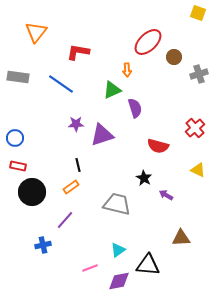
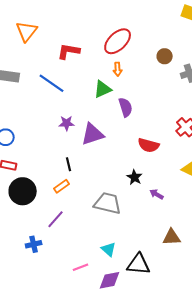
red ellipse: (148, 42) -> (118, 41), moved
cyan triangle: (118, 250) -> (109, 249), turned -42

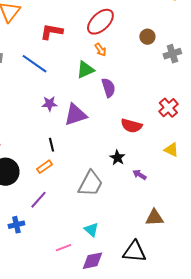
orange arrow: (118, 69) -> (100, 50), turned -32
gray trapezoid: (108, 203) -> (90, 184), turned 104
black triangle: (139, 264) -> (134, 252), moved

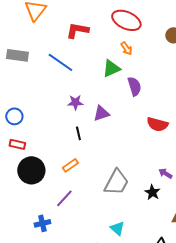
red ellipse: (100, 22) -> (126, 20), turned 68
purple triangle: (75, 115) -> (101, 113), size x0.7
black line: (51, 145) -> (78, 133), moved
black star: (117, 158) -> (152, 192), moved

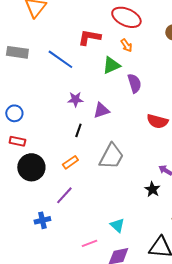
red L-shape: (77, 30) -> (89, 37), moved
black line: (78, 133) -> (78, 130), turned 32
gray trapezoid: (116, 182) -> (111, 156), moved

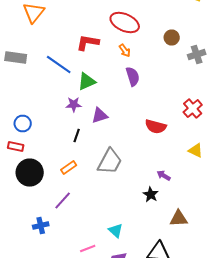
green triangle: (111, 65) -> (87, 82), moved
purple semicircle: (134, 83) -> (133, 76), moved
blue circle: (14, 113) -> (23, 124), moved

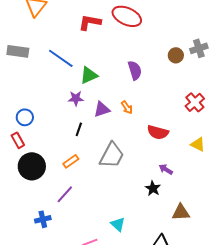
brown circle: (172, 38) -> (176, 55), moved
red L-shape: (88, 42) -> (90, 22), moved
orange arrow: (125, 50) -> (127, 107), moved
red semicircle: (156, 126) -> (158, 132), moved
red rectangle: (16, 146) -> (18, 140), turned 49

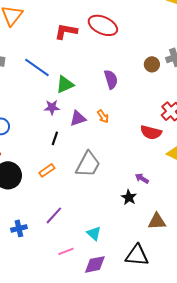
red semicircle: (158, 132) -> (151, 132), moved
purple line: (65, 194) -> (54, 215), moved

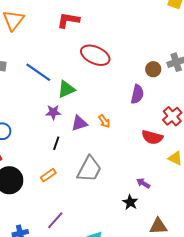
red ellipse: (103, 25) -> (95, 55), moved
red L-shape: (66, 31) -> (68, 20), moved
purple semicircle: (111, 79) -> (137, 94), moved, turned 30

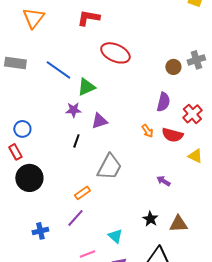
purple semicircle: (137, 94) -> (163, 102), moved
orange arrow: (104, 121) -> (147, 131), moved
orange rectangle: (48, 175) -> (82, 193), moved
black star: (130, 202) -> (150, 219), moved

